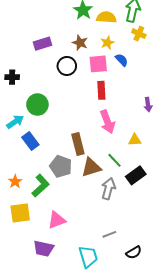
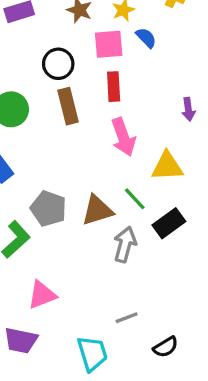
black circle: (67, 66) -> (58, 64), moved
yellow triangle: (135, 140) -> (167, 166), size x1.5
brown rectangle: (78, 144) -> (68, 106), moved

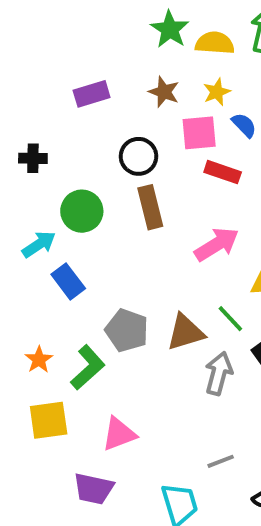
red rectangle: (114, 87) -> (223, 172), moved, turned -68
pink arrow: (123, 137) -> (217, 244), turned -102

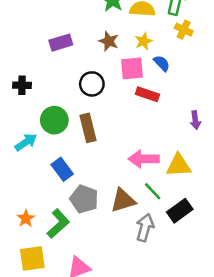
brown rectangle: (150, 207) -> (88, 128), moved
pink arrow: (217, 244) -> (144, 159), moved, turned -148
blue rectangle: (68, 281) -> (62, 169), moved

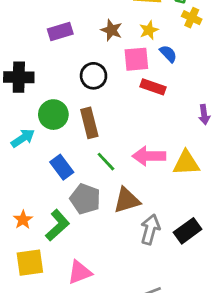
black cross: (22, 85) -> (19, 77), size x1.5
green line: (153, 191) -> (106, 162), moved
black rectangle: (180, 211) -> (188, 231), moved

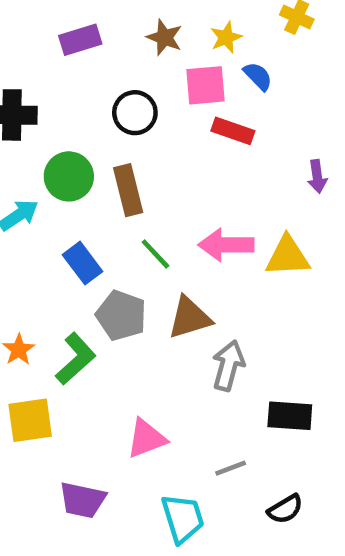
black rectangle: (188, 231) -> (290, 416), moved, turned 40
pink triangle: (80, 272) -> (146, 438), moved

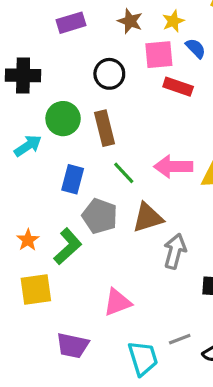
blue rectangle: (82, 263) -> (73, 179), turned 52
gray line: (231, 468) -> (180, 339), moved

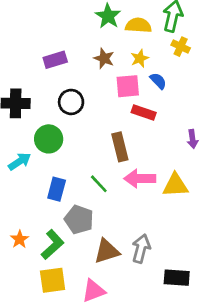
black circle: (109, 74) -> (71, 102), moved
brown rectangle: (105, 128) -> (120, 147), moved
brown triangle: (148, 218) -> (107, 251), moved
yellow square: (36, 290) -> (53, 280), moved

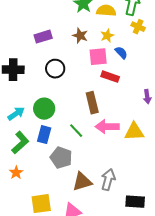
green circle: (49, 139) -> (44, 109), moved
green L-shape: (53, 245) -> (20, 143), moved

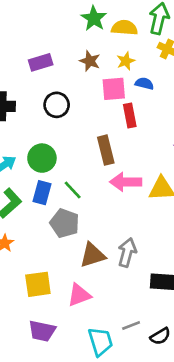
blue semicircle: (121, 53) -> (144, 84), turned -32
red rectangle: (110, 77) -> (130, 115), turned 60
green line: (76, 131) -> (73, 190), moved

